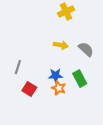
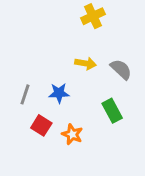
blue star: (56, 75) -> (59, 93), moved
orange star: (59, 88) -> (72, 134), moved

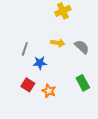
gray line: (25, 94) -> (25, 49), moved
green rectangle: (112, 111) -> (83, 83), moved

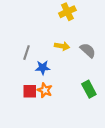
red square: (28, 85) -> (30, 91), turned -32
orange star: (49, 91) -> (45, 90), moved

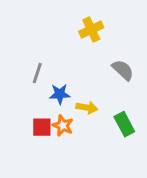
yellow cross: (67, 12) -> (91, 30), moved
yellow arrow: (62, 46) -> (87, 108), moved

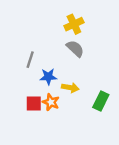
gray semicircle: (123, 70) -> (75, 49), moved
green rectangle: (124, 124) -> (101, 101), turned 54

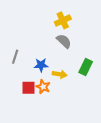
gray line: (30, 60) -> (15, 57), moved
green rectangle: (101, 101) -> (86, 67), moved

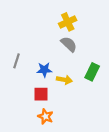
orange star: (43, 87) -> (45, 116), moved
red square: (29, 88) -> (41, 94), moved

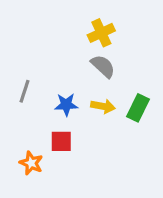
yellow arrow: (64, 80) -> (103, 106), moved
orange star: (45, 116) -> (31, 163), moved

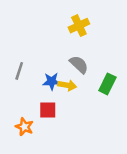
gray semicircle: (103, 66) -> (79, 64), moved
yellow arrow: (103, 106) -> (67, 85), moved

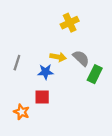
gray semicircle: (79, 64) -> (81, 58), moved
yellow arrow: (67, 85) -> (58, 57), moved

